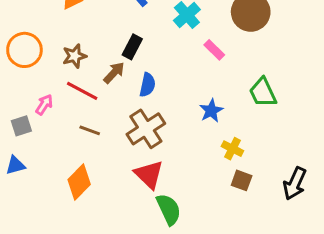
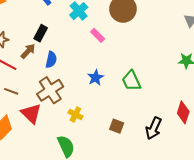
green trapezoid: (263, 92) -> (131, 81), moved
yellow cross: (232, 149) -> (75, 114), moved
red triangle: (149, 174) -> (31, 113), moved

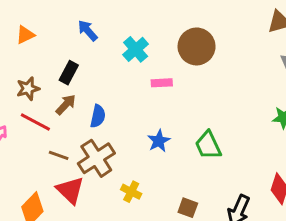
black rectangle: (41, 33) -> (69, 73), moved
pink rectangle: (98, 35) -> (162, 83), turned -48
brown line: (11, 91) -> (59, 155), moved

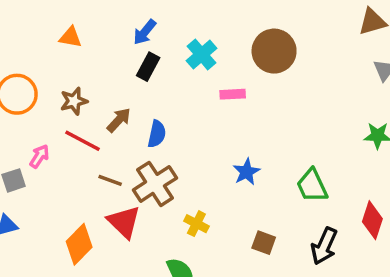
blue arrow: (88, 30) -> (145, 32), turned -100
orange triangle: (25, 35) -> (70, 37), turned 36
black rectangle: (69, 73) -> (148, 67), moved
blue star: (159, 141) -> (246, 172), moved
green trapezoid: (208, 145) -> (312, 186), moved

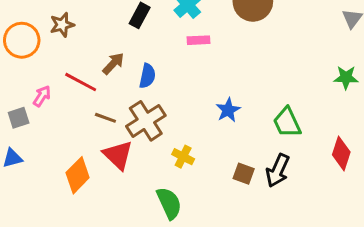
pink rectangle: (233, 94) -> (199, 40), moved
brown star: (74, 101) -> (62, 25), moved
black arrow: (324, 246) -> (278, 171), moved

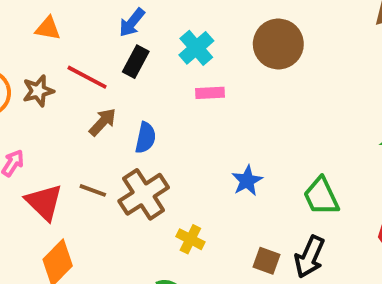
brown star: (62, 25) -> (38, 91), moved
red line: (81, 82) -> (87, 77), moved
red triangle: (118, 155) -> (44, 202), moved

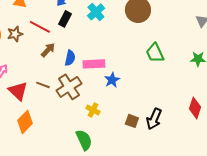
pink rectangle: (210, 93) -> (94, 64), moved, size x1.5
blue star: (247, 181) -> (112, 80), moved
green trapezoid: (321, 196) -> (155, 53), moved

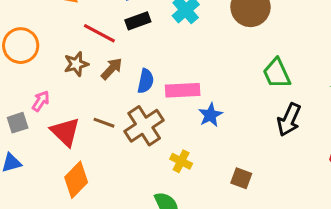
black rectangle: (65, 19) -> (138, 21), turned 42
brown star: (15, 34) -> (76, 64), moved
black arrow: (154, 119) -> (289, 120), moved

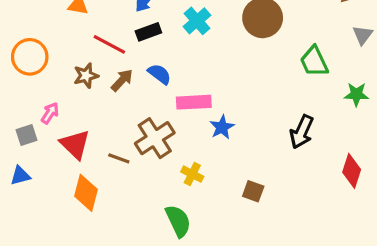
green trapezoid: (277, 73) -> (314, 62), moved
blue semicircle: (146, 81) -> (159, 74), moved, turned -65
brown line: (104, 123) -> (119, 158), moved
orange diamond: (76, 180) -> (86, 193), turned -30

